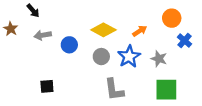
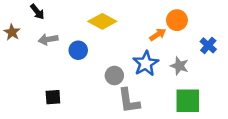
orange circle: (172, 18) -> (177, 20), moved
yellow diamond: (103, 30) -> (102, 21), moved
gray circle: (101, 57) -> (114, 76), moved

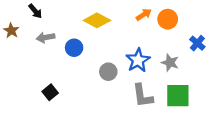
orange arrow: (158, 35) -> (144, 15), moved
black square: (53, 97) -> (50, 92), turned -35
gray L-shape: (129, 101) -> (143, 96), moved

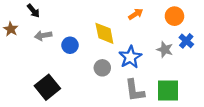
orange circle: (168, 19) -> (174, 16), moved
yellow diamond: (97, 20) -> (104, 33), moved, turned 50
gray star: (170, 63) -> (165, 50), moved
black square: (50, 92) -> (47, 87), size x1.6

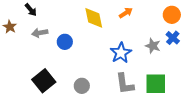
orange circle: (174, 16) -> (172, 15), moved
yellow diamond: (104, 33) -> (94, 18), moved
gray circle: (102, 68) -> (82, 86), moved

